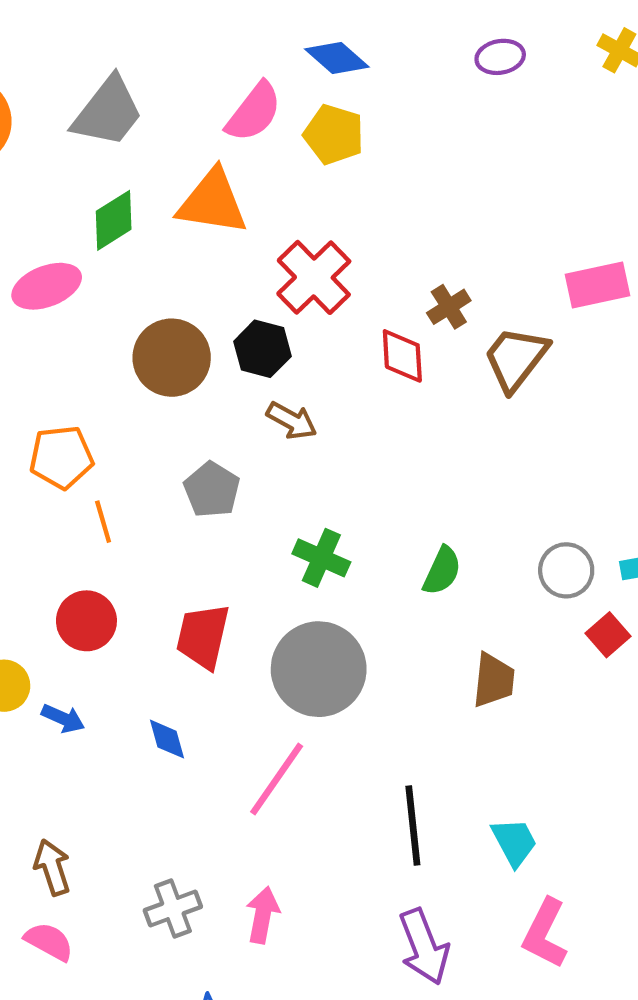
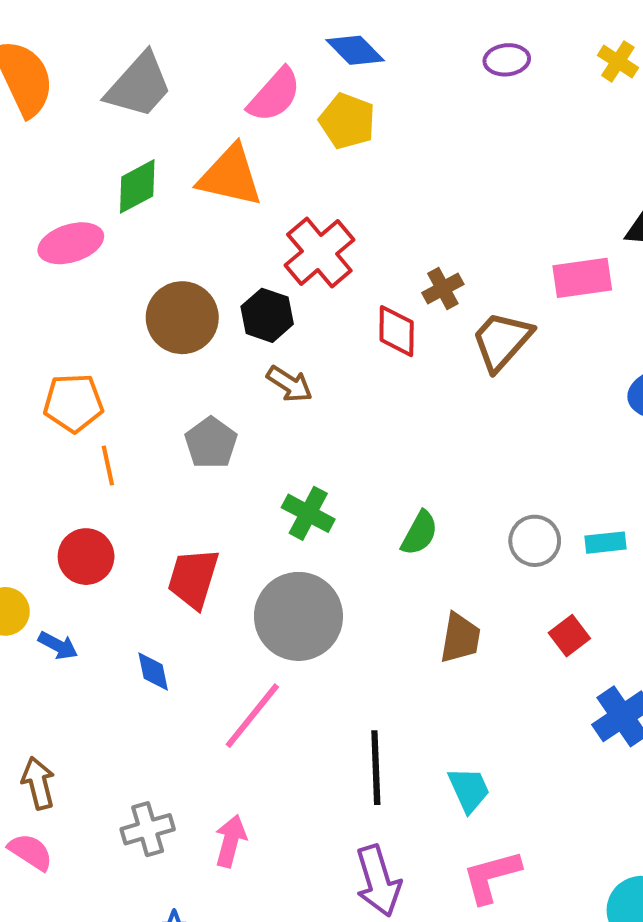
red square: (608, 635) -> (569, 636), moved
pink L-shape: (545, 933) -> (491, 876), turned 44

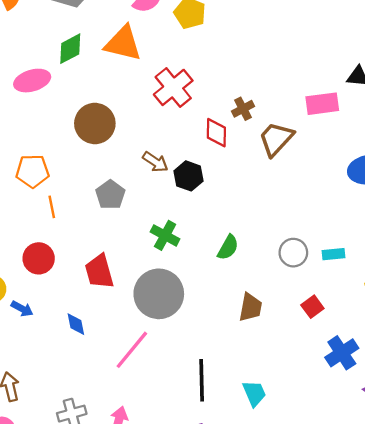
black hexagon: (267, 315) -> (188, 176), moved
red trapezoid: (193, 578) -> (99, 272), turned -33

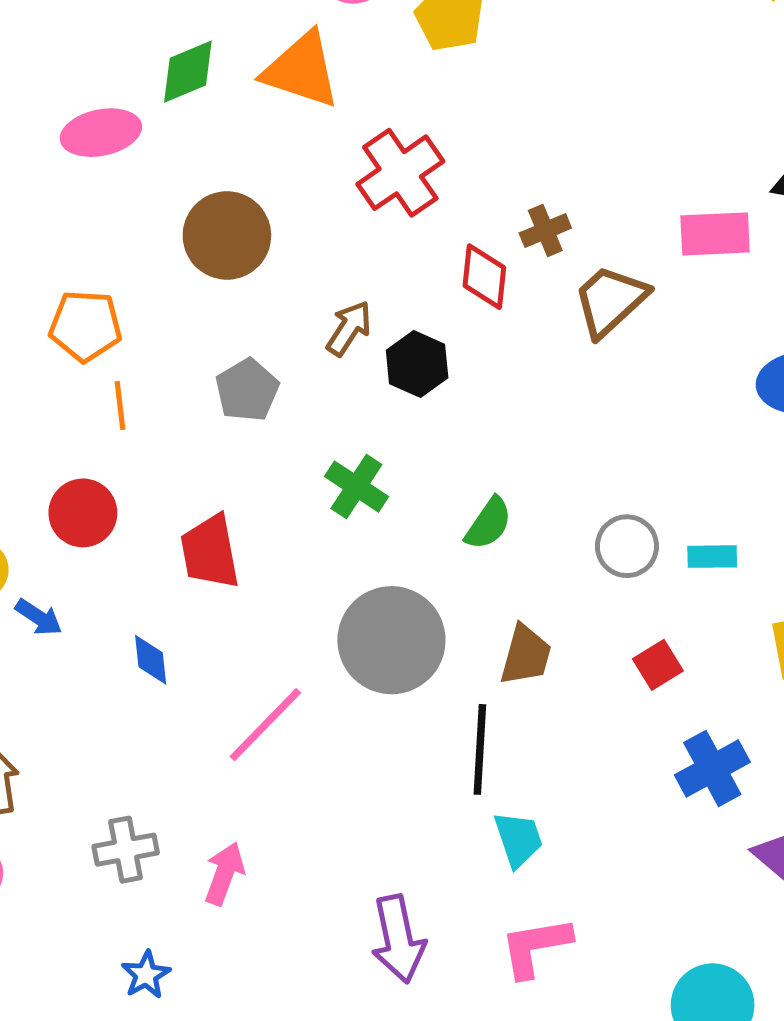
brown arrow: (155, 162) -> (349, 328), turned -95
gray circle: (159, 294) -> (391, 640), moved
black line: (202, 380) -> (480, 749), moved

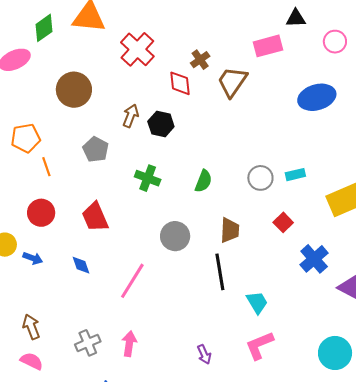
gray circle: (391, 640) -> (175, 236), size x0.7
cyan trapezoid: (518, 839) -> (257, 302), moved
purple arrow: (398, 939) -> (204, 354), size x0.6

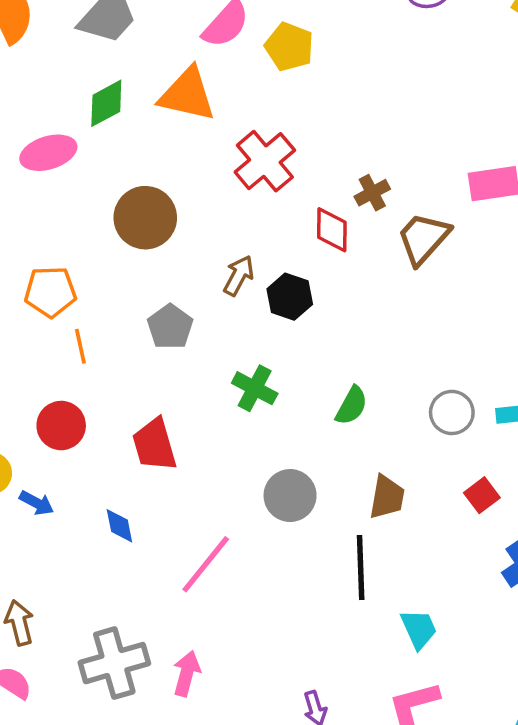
gray cross: (88, 343) -> (114, 663), size x1.5

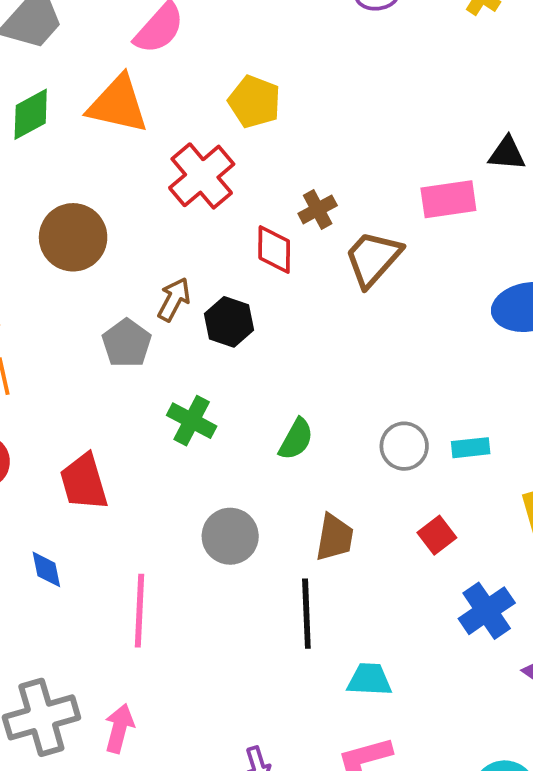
yellow pentagon: (289, 47) -> (254, 102), moved
gray pentagon: (170, 327) -> (127, 343), moved
pink line: (206, 564) -> (140, 611), turned -36
cyan trapezoid: (419, 629) -> (369, 680), turned -63

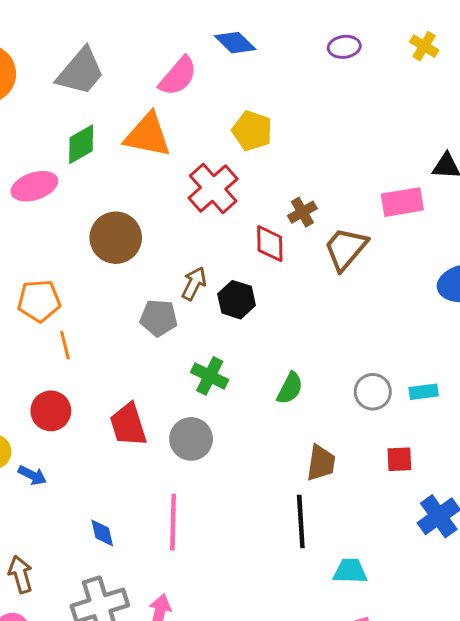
gray pentagon: (127, 343) -> (159, 318), turned -30
red square: (437, 535) -> (399, 459), turned 36
gray circle: (230, 536) -> (191, 439), moved
blue diamond: (46, 569) -> (102, 533), moved

